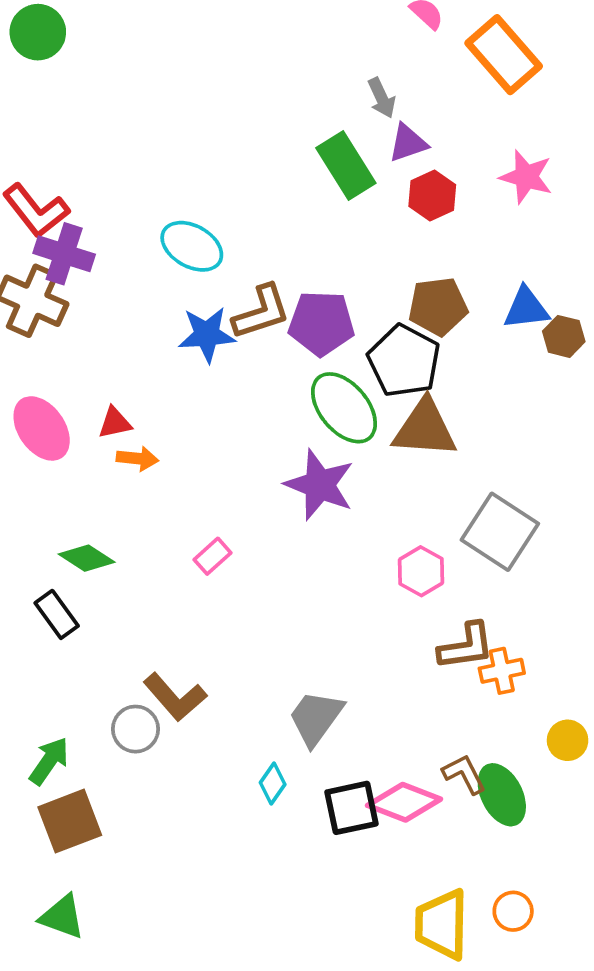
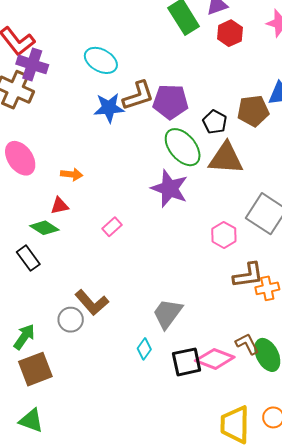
brown pentagon: (438, 306) -> (253, 111), moved
black pentagon: (404, 361) -> (215, 122), size x0.6
red triangle: (115, 423) -> (60, 206), moved

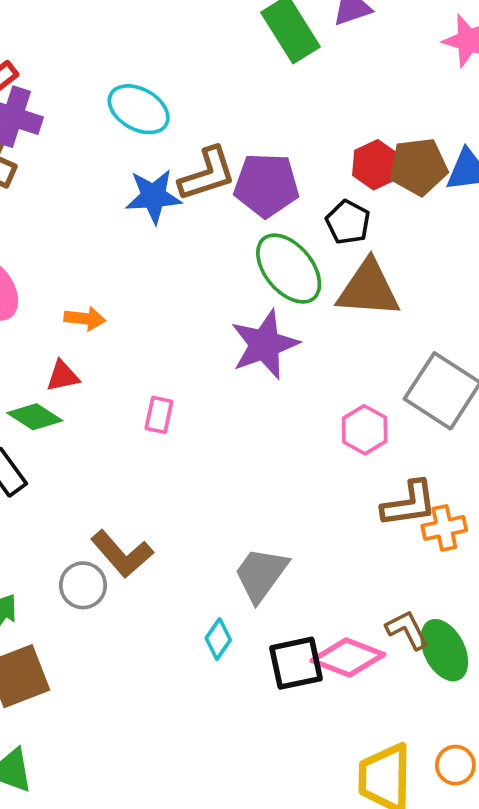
red hexagon: (230, 33) -> (376, 165), moved
brown pentagon: (253, 111) -> (418, 167), moved
purple star: (169, 189) -> (265, 344), turned 30
pink rectangle: (112, 227) -> (159, 415), turned -36

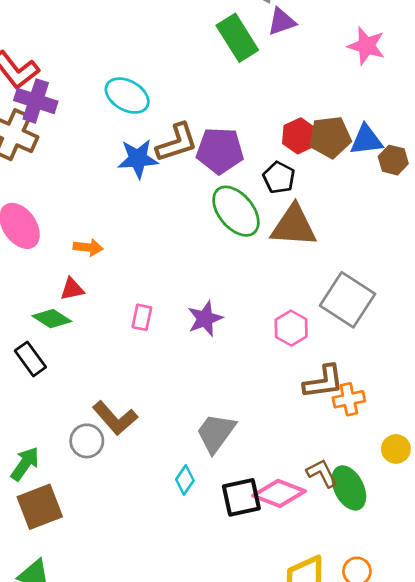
purple star: (265, 344) -> (205, 319), moved, size x0.7

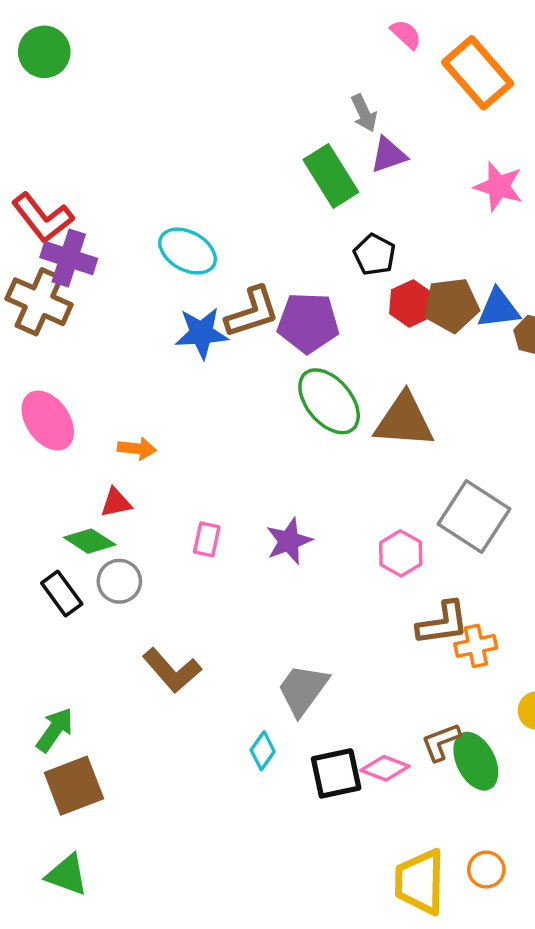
black pentagon: (279, 178) -> (374, 255), moved
gray circle: (87, 441) -> (119, 581), moved
brown L-shape: (322, 473) -> (441, 742), turned -84
pink diamond: (279, 493) -> (385, 768), size x0.7

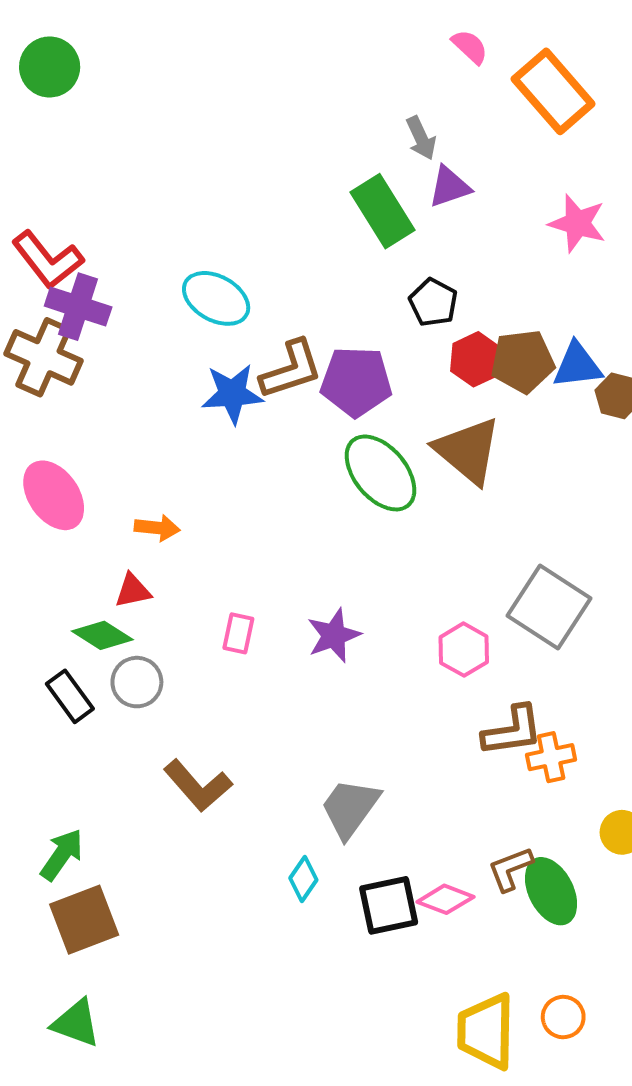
brown triangle: (404, 421) -> (468, 451), moved, turned 36

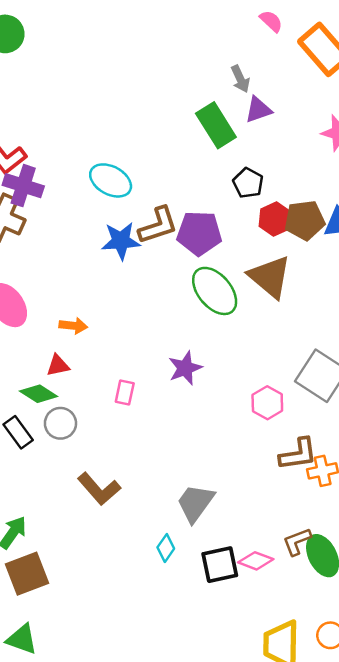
purple star: (334, 635) -> (185, 368), moved

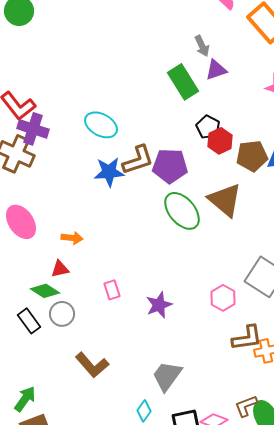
red hexagon: (275, 219) -> (220, 141), moved
purple star: (185, 368) -> (159, 305), moved
pink rectangle: (125, 392) -> (112, 290), turned -30

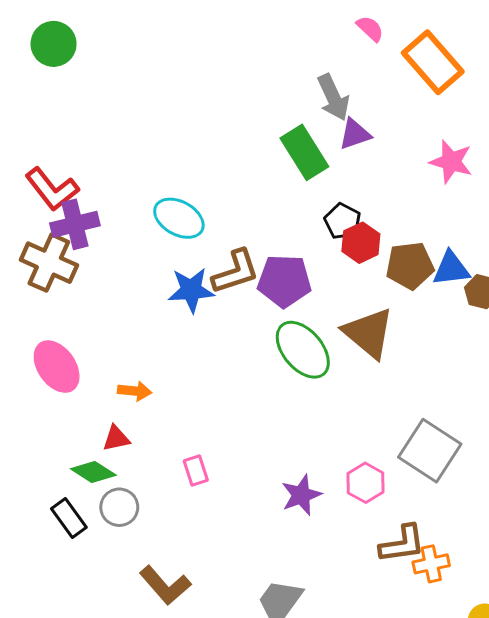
gray arrow: (202, 46) -> (333, 97), size x1.4
purple cross: (33, 129) -> (75, 224), turned -32
purple star: (159, 305) -> (301, 495), moved

